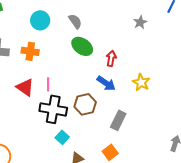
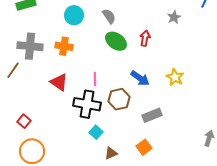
red arrow: (111, 58) -> (145, 38), moved
pink line: (48, 84) -> (95, 79), moved
gray rectangle: (118, 120) -> (152, 115), turned 42

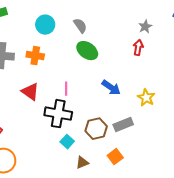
red arrow: (145, 38) -> (138, 48), moved
yellow star: (175, 77) -> (146, 98), moved
brown hexagon: (119, 99) -> (96, 129), moved

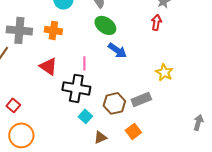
blue arrow: (111, 88) -> (117, 50), moved

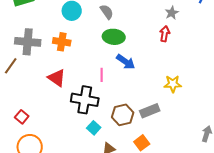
green ellipse: (105, 25) -> (114, 37), turned -30
pink line: (84, 63) -> (102, 75), moved
yellow star: (164, 72) -> (173, 84), turned -30

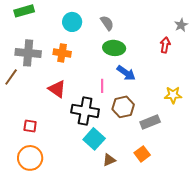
gray star: (172, 13) -> (181, 25), moved
brown hexagon: (123, 115) -> (123, 107), moved
red square: (22, 117) -> (30, 126), moved, turned -32
cyan square: (94, 128) -> (94, 139), size x1.5

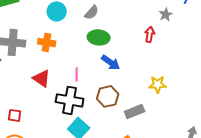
gray semicircle: (107, 23) -> (92, 12), turned 77
pink line: (102, 86) -> (77, 74), moved

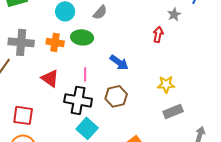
green ellipse: (99, 37) -> (82, 37), moved
gray rectangle: (135, 111) -> (173, 111), moved
red square: (15, 115) -> (23, 115), size x1.5

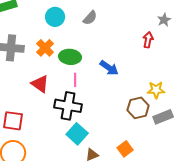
green ellipse: (82, 37) -> (70, 57), moved
orange cross: (55, 42) -> (45, 48), turned 36
brown hexagon: (116, 96) -> (138, 108), moved

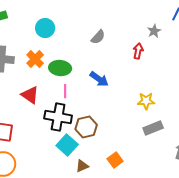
gray semicircle: (90, 18) -> (98, 37), moved
brown hexagon: (138, 108) -> (86, 127), moved

